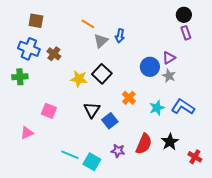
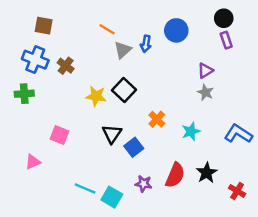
blue circle: (150, 67) -> (176, 30), moved
blue L-shape: (183, 107) -> (238, 134), moved

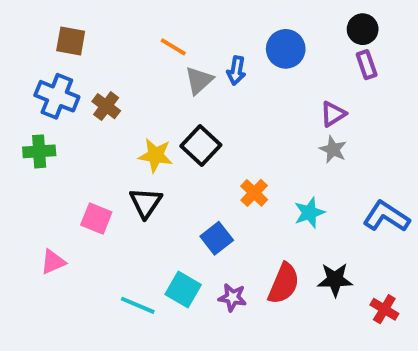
black triangle: (112, 134) -> (146, 203), moved
black star: (207, 173) -> (335, 280), turned 30
cyan square: (112, 197) -> (183, 290), moved

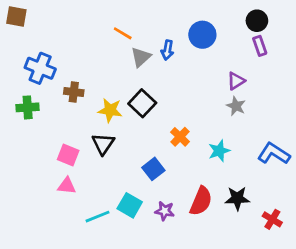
brown square: (71, 41) -> (16, 17), moved
brown cross: (106, 106) -> (74, 92), moved, turned -30
pink triangle: (53, 262) -> (67, 186), moved, turned 30
cyan line: (138, 305) -> (97, 217), turned -45

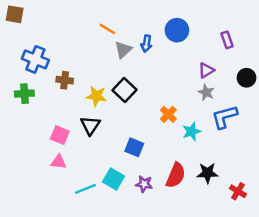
black circle: (257, 21) -> (247, 78), moved
orange cross: (180, 137) -> (168, 114), moved
blue L-shape: (274, 154) -> (225, 117), moved, turned -48
blue square: (153, 169) -> (134, 147), turned -30

